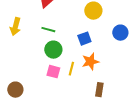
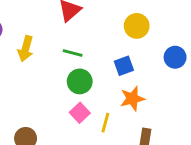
yellow line: (71, 69) -> (105, 123), moved
pink square: (53, 72) -> (80, 113), turned 32

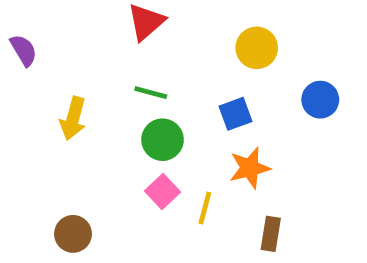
yellow arrow: (26, 49) -> (73, 118), moved

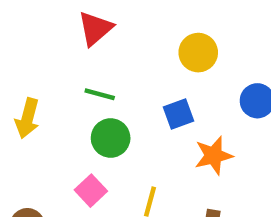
orange star: (250, 168) -> (214, 156), moved
pink square: (162, 192) -> (91, 191), moved

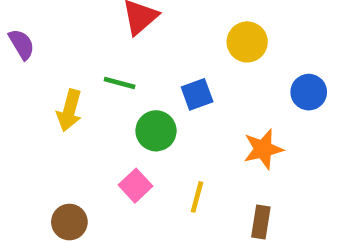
green line: (100, 94) -> (120, 83), moved
blue square: (178, 114) -> (197, 94), moved

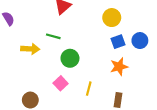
blue square: (197, 94) -> (118, 42), moved
yellow arrow: (69, 110) -> (30, 49), turned -102

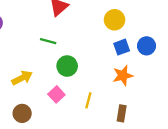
yellow arrow: (30, 49) -> (22, 78), moved, turned -30

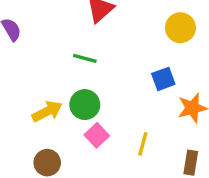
blue square: (122, 47) -> (163, 79), moved
green circle: (67, 66) -> (85, 105), moved

